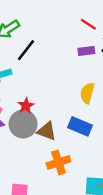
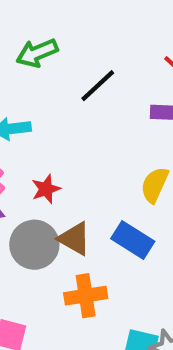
black line: (26, 50) -> (98, 86), moved
gray circle: (23, 124) -> (34, 245), moved

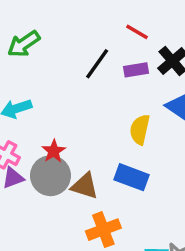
black line: (98, 86) -> (97, 64), moved
gray circle: (34, 245) -> (50, 176), moved

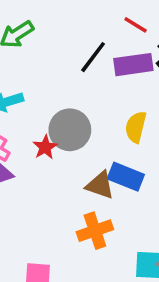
purple rectangle: (136, 70) -> (133, 65), size x1.5
gray circle: (50, 176) -> (70, 130), moved
brown triangle: (85, 186) -> (100, 185), moved

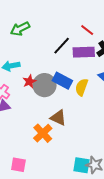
red star: (45, 147) -> (29, 81), moved
blue rectangle: (126, 177) -> (62, 81), moved
orange cross: (95, 231) -> (43, 133), moved, turned -30

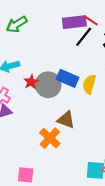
black line: (62, 46) -> (84, 37), moved
purple rectangle: (84, 52) -> (74, 22), moved

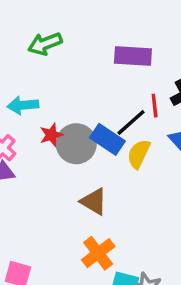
red line: (91, 21) -> (155, 106), moved, turned 40
black line: (84, 37) -> (131, 122), moved
orange cross: (50, 138) -> (98, 253), moved

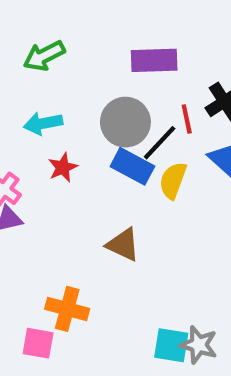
cyan arrow: (23, 105) -> (43, 123), moved
gray circle: (76, 144) -> (125, 122), moved
orange cross: (98, 253) -> (67, 309), moved, turned -32

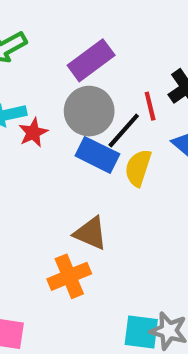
purple rectangle: (154, 60) -> (91, 60), moved, turned -33
red star: (63, 167) -> (33, 133), moved
orange cross: (67, 309) -> (69, 276), moved, turned -36

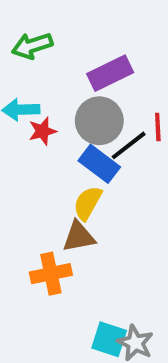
yellow semicircle: (138, 168) -> (88, 203), moved
brown triangle: (90, 233) -> (79, 237), turned -45

